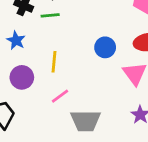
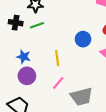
blue star: (16, 40) -> (24, 57), moved
yellow line: (54, 62) -> (57, 58), moved

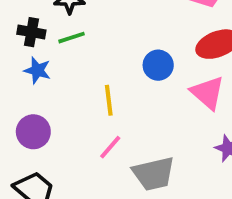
blue star: (24, 57) -> (37, 70), moved
purple circle: (27, 76) -> (33, 132), moved

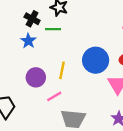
blue circle: (158, 65) -> (96, 60), size x1.5
purple circle: (33, 132) -> (36, 77), moved

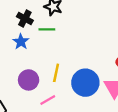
blue circle: (96, 60) -> (85, 83), moved

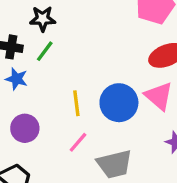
green line: (47, 29) -> (45, 51), turned -35
purple circle: (29, 80) -> (25, 128), moved

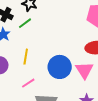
yellow line: (76, 103) -> (26, 57), moved

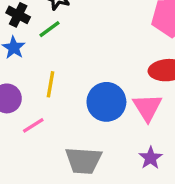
pink line: (28, 83) -> (33, 125), moved

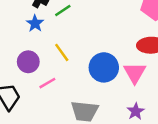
yellow line: (50, 84) -> (62, 52), turned -48

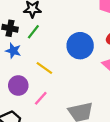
blue circle: (104, 67) -> (80, 46), moved

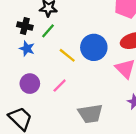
yellow line: (44, 68) -> (67, 55), moved
pink line: (41, 98) -> (60, 86), moved

